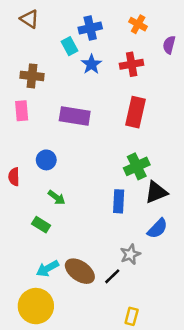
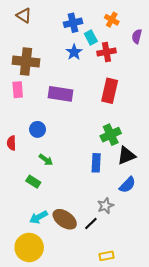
cyan rectangle: (70, 46) -> (91, 37), moved
brown cross: (32, 76) -> (26, 61), size x1.4
yellow rectangle: (132, 316) -> (106, 256), turned 64

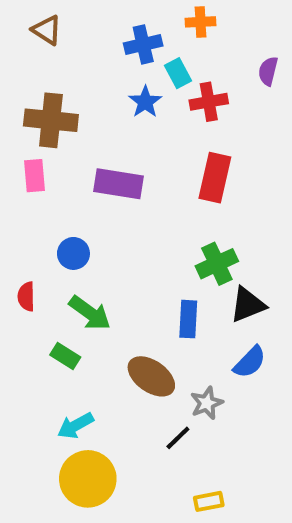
orange cross: (112, 20) -> (201, 22), moved, turned -32
red semicircle: (11, 143) -> (26, 297), moved
green arrow: (46, 160) -> (90, 313), size x1.5
brown ellipse: (65, 219) -> (151, 376), moved
yellow circle: (29, 247) -> (88, 479), moved

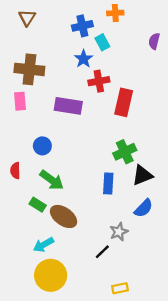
brown triangle: (47, 30) -> (27, 18), turned 30
red cross: (209, 102) -> (99, 81), moved
brown ellipse: (151, 376) -> (64, 216), moved

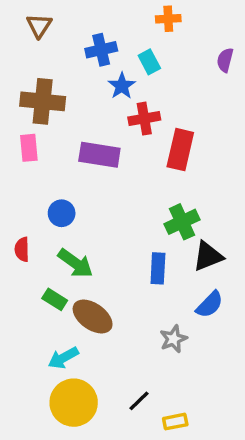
blue cross: (82, 26) -> (101, 50), moved
black line: (102, 252) -> (139, 401), moved

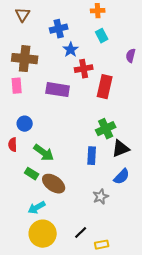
purple semicircle: (225, 60) -> (131, 56), moved
cyan rectangle: (149, 62) -> (102, 36), moved
blue circle: (62, 213) -> (25, 124), moved

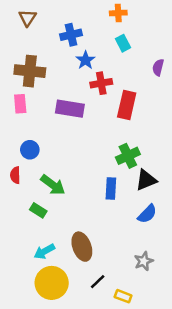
brown ellipse: (54, 184) -> (82, 247), moved, turned 35
gray star: (101, 197) -> (144, 261), moved
yellow rectangle: (102, 245) -> (123, 296), turned 32

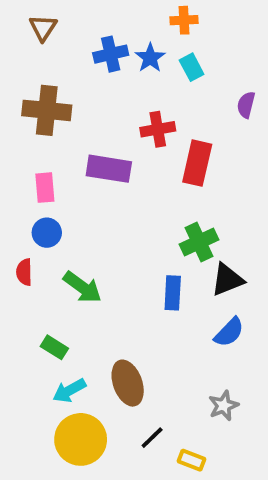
blue star: (86, 60) -> (150, 58), moved
pink rectangle: (20, 104) -> (45, 188), moved
green rectangle: (38, 210) -> (54, 347), moved

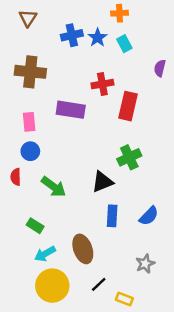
black triangle: (227, 280) -> (102, 182), moved
blue rectangle: (173, 293) -> (112, 216), moved

